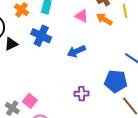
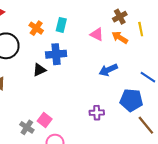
blue cross: (41, 36) -> (56, 54), turned -30
black triangle: (11, 44) -> (39, 70), moved
blue arrow: (76, 51) -> (108, 70), moved

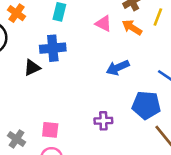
orange cross: (36, 28) -> (16, 13), moved
yellow line: (141, 29) -> (158, 17), turned 32
pink square: (45, 120) -> (50, 130), moved, turned -32

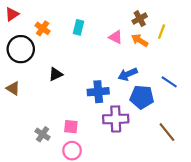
blue cross: (53, 48) -> (98, 92), moved
blue pentagon: (146, 105) -> (142, 97), moved
purple cross: (103, 121) -> (116, 119), size x1.6

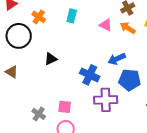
blue cross: (98, 92) -> (90, 75), turned 30

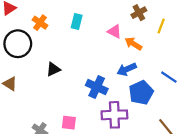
orange arrow: (128, 28) -> (133, 44), moved
blue pentagon: (130, 80) -> (141, 93), turned -30

